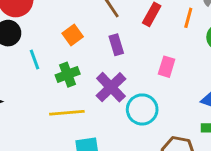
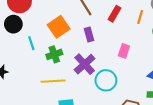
orange square: (73, 35) -> (59, 27), size x1.5

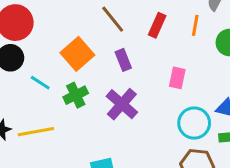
cyan line: (31, 43) -> (40, 83), turned -32
cyan circle: (106, 80) -> (194, 123), moved
yellow line: (53, 81) -> (36, 132), moved

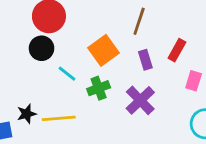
brown line: (113, 19) -> (139, 21), turned 52
red rectangle: (157, 25) -> (177, 50), moved

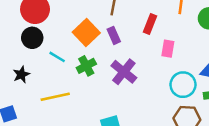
purple rectangle: (145, 60) -> (114, 35), moved
black star: (27, 114) -> (21, 75), moved

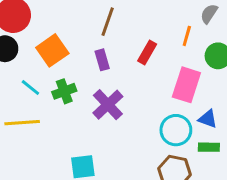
orange square: (86, 33) -> (52, 50), moved
pink rectangle: (168, 49) -> (186, 85), moved, size x1.6
cyan line: (57, 57) -> (30, 88), moved

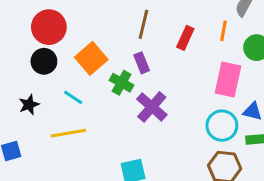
red rectangle: (147, 52) -> (185, 38), moved
green cross: (64, 91) -> (122, 83), moved, turned -35

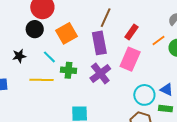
orange line: (224, 31) -> (159, 41), moved, turned 32
purple rectangle: (142, 63) -> (99, 43), size x1.6
pink rectangle: (228, 79) -> (130, 59), moved
green cross: (122, 83) -> (68, 70), moved, turned -35

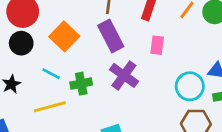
pink rectangle: (130, 59) -> (157, 45), size x0.6

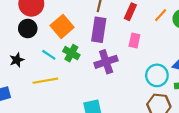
purple rectangle: (111, 36) -> (99, 30), turned 30
purple cross: (124, 75) -> (106, 62), turned 30
green cross: (81, 84) -> (71, 53), moved, turned 35

